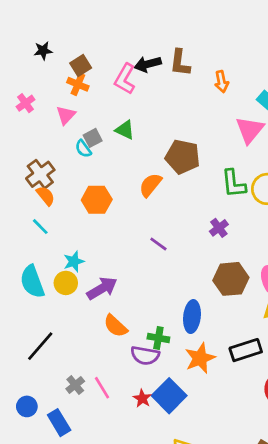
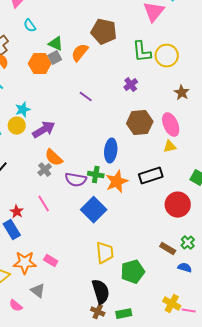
green triangle: (125, 130) -> (56, 44), moved
gray square: (93, 138) -> (55, 58), moved
green cross: (158, 338) -> (96, 175), moved
gray cross: (75, 385) -> (45, 170), moved
red star: (142, 398) -> (17, 212), moved

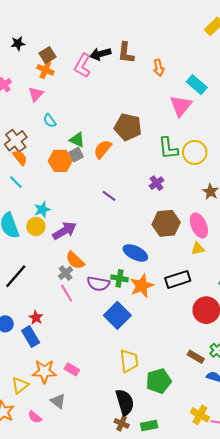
blue ellipse: (111, 151) -> (135, 253), turned -70
pink line: (44, 204) -> (67, 293), moved

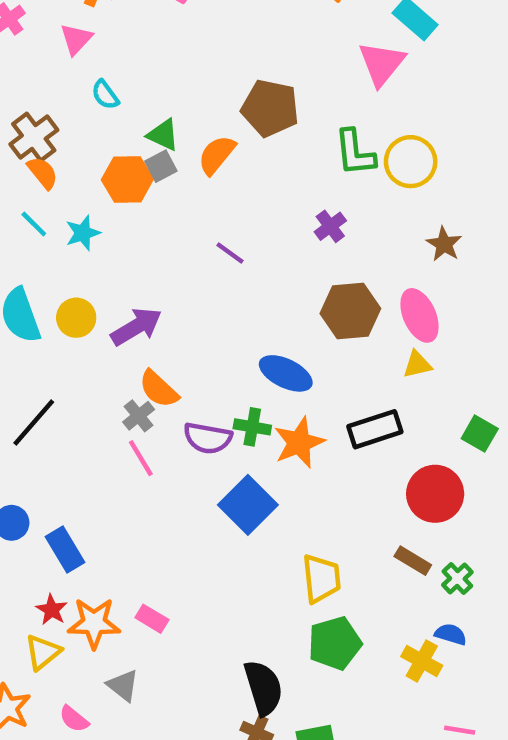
cyan star: (42, 210) -> (83, 233), moved
red star: (36, 318) -> (52, 610), moved
brown rectangle: (196, 357) -> (413, 561), moved
yellow trapezoid: (129, 361) -> (321, 579), moved
yellow cross: (200, 415) -> (422, 661), moved

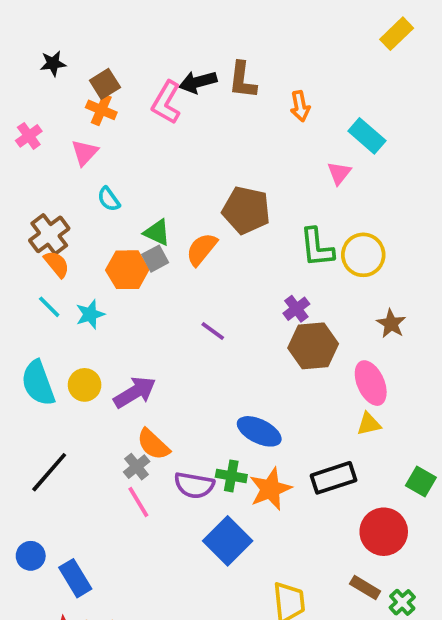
pink triangle: (382, 64) -> (339, 173), size x0.6
brown hexagon: (350, 311) -> (313, 346), moved

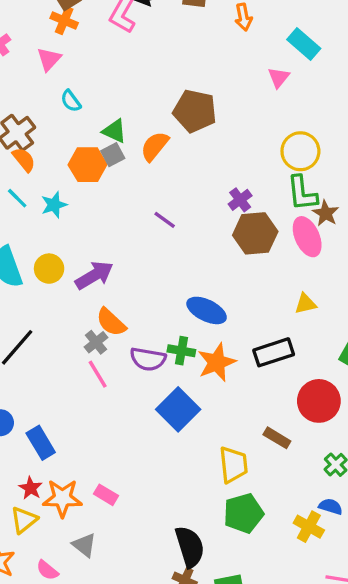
green L-shape: (317, 247) -> (302, 193), moved
pink ellipse: (371, 383) -> (307, 237), moved
brown rectangle: (365, 587) -> (277, 438), moved

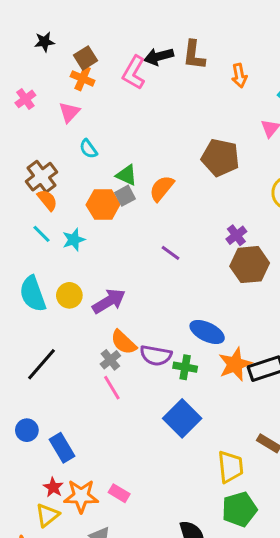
brown pentagon: (195, 111) -> (220, 158), moved
purple semicircle: (148, 359) -> (156, 355), moved
orange star: (217, 362) -> (235, 364), moved

